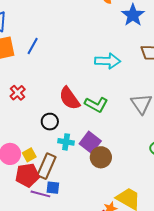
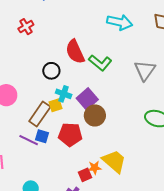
red cross: (18, 93) -> (26, 27), moved
yellow square: (29, 155) -> (56, 105), moved
red pentagon: (27, 175) -> (70, 135), moved

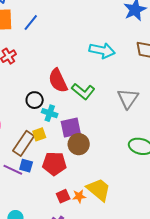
cyan cross: (64, 94) -> (50, 113), moved
purple square: (87, 99) -> (71, 128), turned 30
red square: (85, 175) -> (63, 196), moved

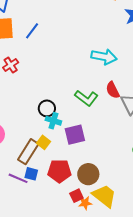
red semicircle: (58, 81) -> (113, 90), moved, size x0.7
black circle: (35, 100) -> (47, 108), moved
yellow square: (39, 134) -> (44, 142), turned -32
brown circle: (79, 144) -> (88, 174), moved
red square: (63, 196) -> (76, 196), moved

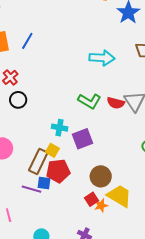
red semicircle: (113, 90) -> (116, 103), moved, turned -42
black circle: (47, 108) -> (18, 100), moved
red pentagon: (59, 171) -> (58, 171), moved

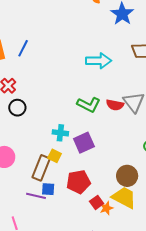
red pentagon: (58, 171) -> (78, 182), moved
brown circle: (101, 176) -> (127, 176), moved

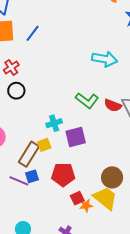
cyan cross: (60, 133) -> (54, 123), turned -35
yellow square: (55, 156) -> (44, 145), turned 32
blue square: (48, 189) -> (32, 176), turned -32

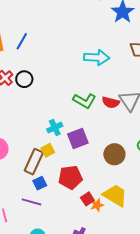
black circle: (16, 91) -> (24, 79), moved
brown circle: (112, 177) -> (114, 154), moved
purple line: (19, 181) -> (31, 202), moved

